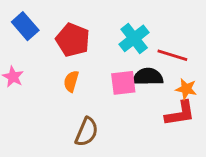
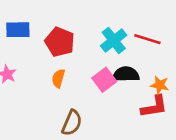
blue rectangle: (25, 26) -> (18, 30), turned -50
red line: (172, 55) -> (147, 39), moved
pink square: (123, 83) -> (104, 80), turned -30

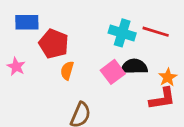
cyan cross: (114, 40) -> (122, 33), turned -35
red pentagon: (60, 42) -> (54, 44), moved
orange star: (160, 85) -> (168, 77), turned 30

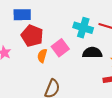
blue rectangle: (27, 22) -> (22, 15), moved
pink square: (113, 72) -> (60, 48), moved

